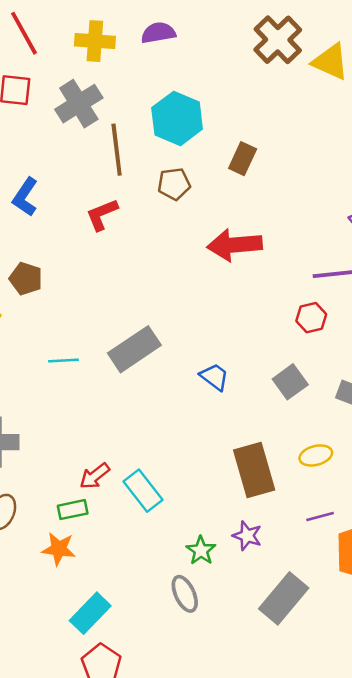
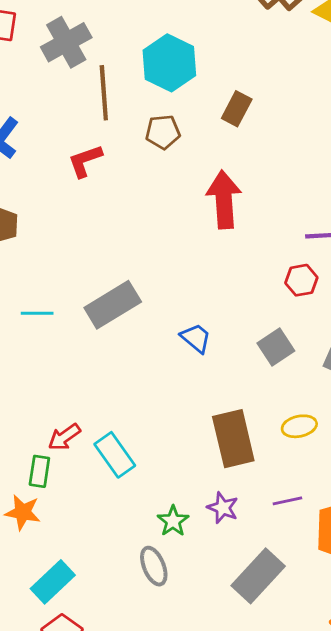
red arrow: (235, 245) -> (224, 200), turned 88
green rectangle: (73, 510) -> (39, 471), turned -72
purple line: (320, 517) -> (287, 501), moved

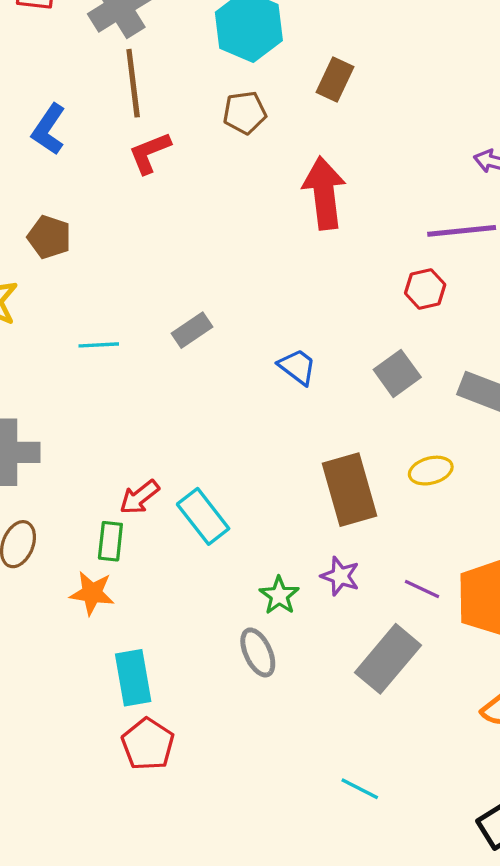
brown line: (104, 93) -> (133, 83), moved
gray rectangle: (113, 305) -> (192, 330), size x0.6
purple line: (287, 501) -> (422, 589), moved, turned 40
cyan rectangle: (53, 582) -> (133, 678), turned -54

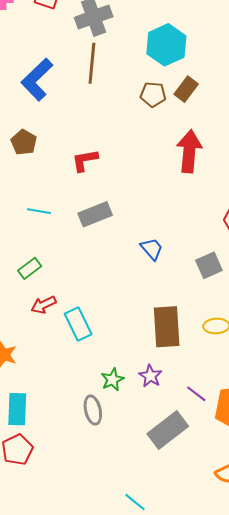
brown rectangle: (335, 80) -> (186, 89), moved
blue L-shape: (49, 129) -> (37, 80), size x1.4
red L-shape: (150, 153) -> (85, 160), moved
gray rectangle: (192, 330) -> (95, 214), size x1.4
green rectangle: (110, 541) -> (30, 268), moved, turned 35

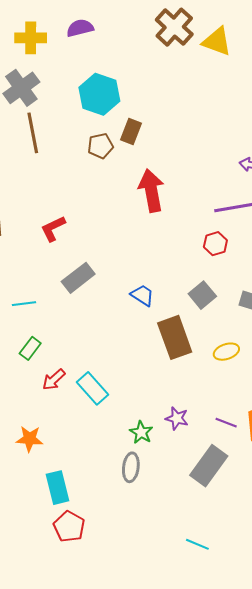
cyan line: (39, 211) -> (24, 304), moved
brown rectangle: (167, 327) -> (175, 337), moved
gray ellipse: (93, 410) -> (131, 467), turned 36

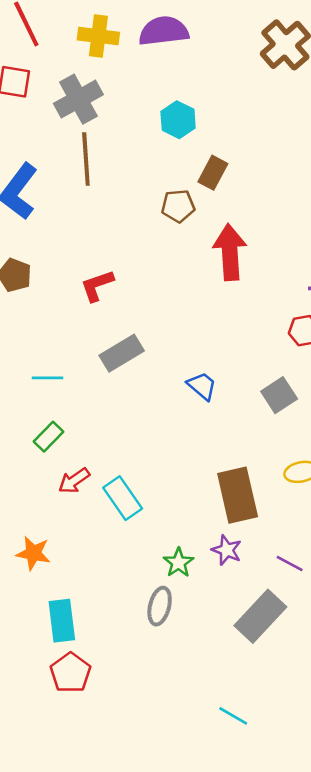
purple semicircle: (80, 28) -> (164, 31), size x1.4
cyan hexagon: (99, 94) -> (178, 120), size x0.7
brown pentagon: (100, 146) -> (178, 206), moved
brown rectangle: (175, 337) -> (238, 495), moved

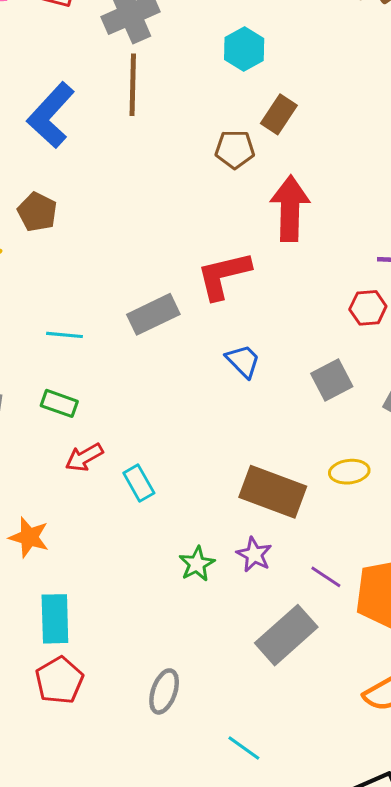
red L-shape: (97, 286) -> (224, 275), moved, size x1.4
green rectangle: (48, 437) -> (59, 403), turned 60
brown rectangle: (238, 495) -> (273, 492), turned -62
cyan rectangle: (123, 498) -> (139, 483), size x0.7
gray ellipse: (160, 606) -> (164, 691), moved

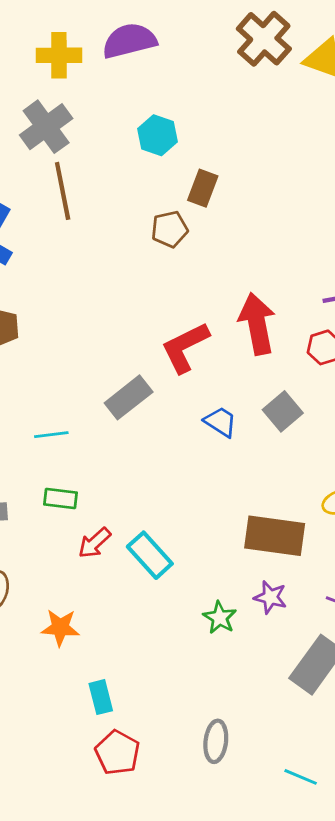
red arrow: (290, 209) -> (257, 324), moved
gray square: (332, 380) -> (283, 411), moved
cyan rectangle: (139, 483) -> (150, 555), size x1.4
cyan rectangle: (55, 619) -> (101, 697), size x0.7

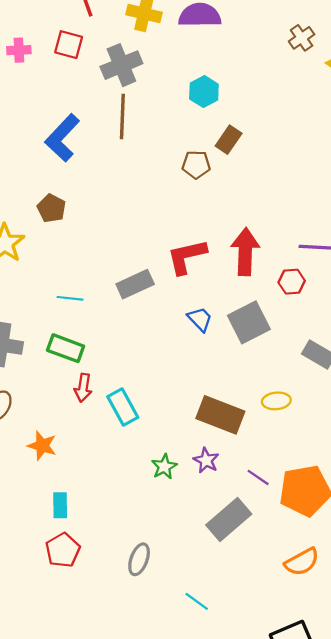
brown cross: (264, 39) -> (302, 38), size x0.6
gray square: (283, 411) -> (249, 322), size x1.4
green rectangle: (61, 499) -> (66, 348), size x1.4
red arrow: (94, 543) -> (83, 388), turned -52

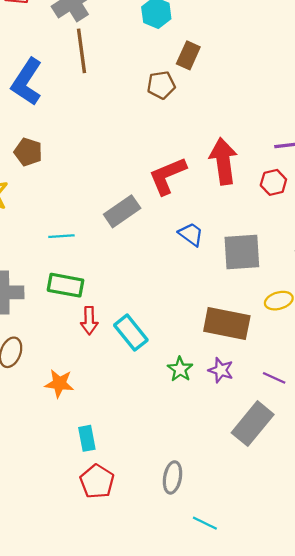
gray square: (249, 322) -> (242, 252), moved, turned 33
green star: (164, 467) -> (180, 369), moved
cyan line: (197, 601) -> (205, 523), moved

